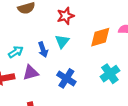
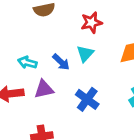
blue arrow: (43, 50) -> (61, 62), turned -32
cyan arrow: (16, 52) -> (27, 62), turned -136

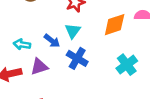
blue cross: (87, 99) -> (77, 58), moved

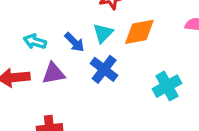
orange diamond: (115, 25) -> (139, 32), moved

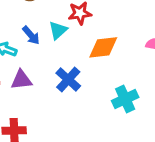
cyan triangle: (103, 33) -> (58, 30), moved
blue arrow: (74, 42) -> (31, 35), moved

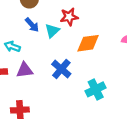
blue arrow: (31, 35) -> (32, 25), moved
cyan cross: (125, 99) -> (96, 89), moved

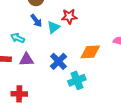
orange diamond: (88, 43) -> (90, 52), moved
cyan cross: (96, 89) -> (77, 80), moved

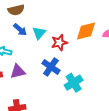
red star: (69, 16) -> (59, 43), moved
orange diamond: (90, 52) -> (86, 31), moved

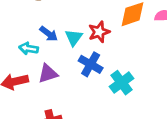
blue arrow: (20, 30) -> (49, 34), moved
cyan triangle: (39, 33) -> (74, 38), moved

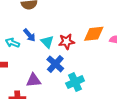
cyan triangle: (74, 38) -> (47, 42), turned -32
purple triangle: (48, 74) -> (33, 80), moved

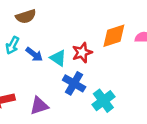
cyan arrow: (12, 43) -> (12, 45), moved, turned -72
purple triangle: (33, 80) -> (39, 106), moved

